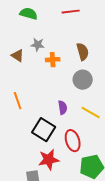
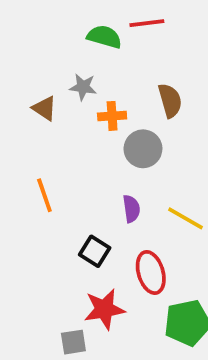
green semicircle: (29, 14) -> (104, 37), moved
gray circle: (83, 80) -> (143, 149), moved
black square: (44, 130) -> (95, 251), size x0.7

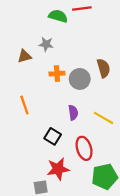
brown semicircle: (170, 100) -> (104, 68), moved
brown triangle: (44, 108) -> (24, 56), turned -48
orange cross: (112, 116) -> (57, 74), moved

